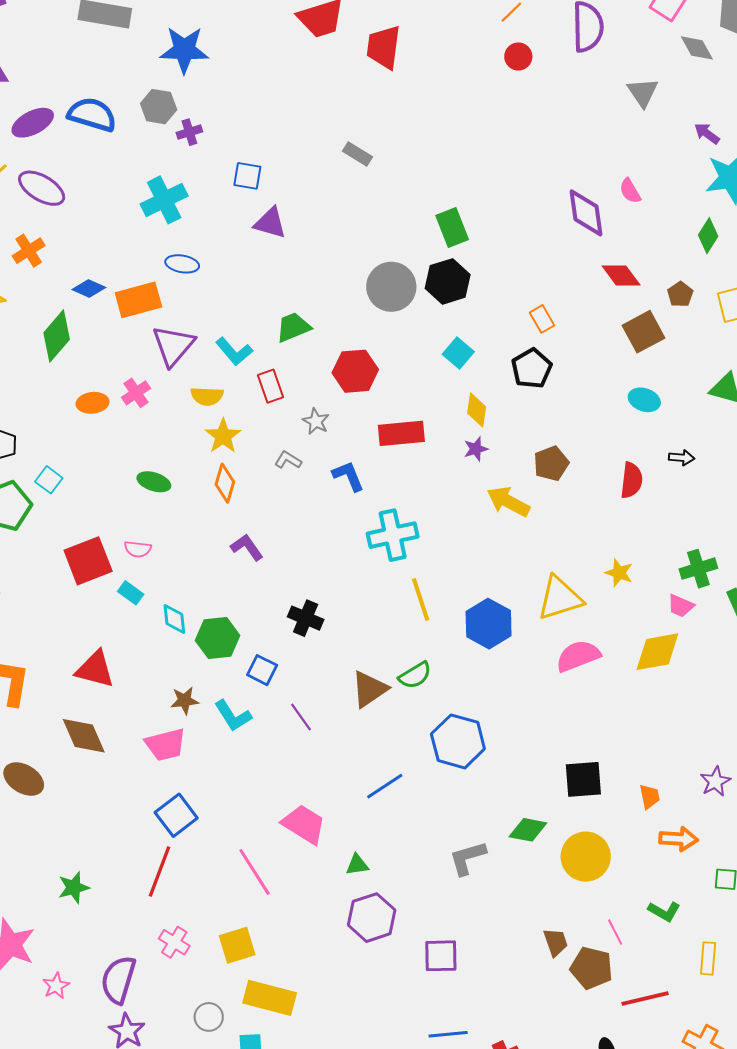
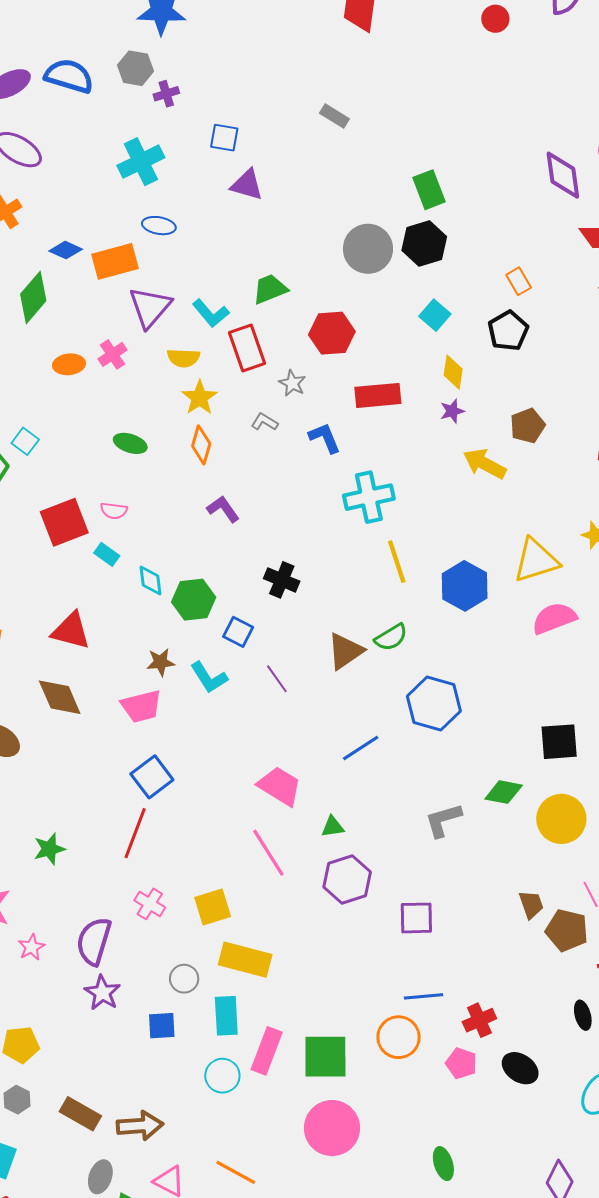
red rectangle: (270, 386) -> (247, 348), size x1.4
pink line: (255, 872) -> (268, 853), moved

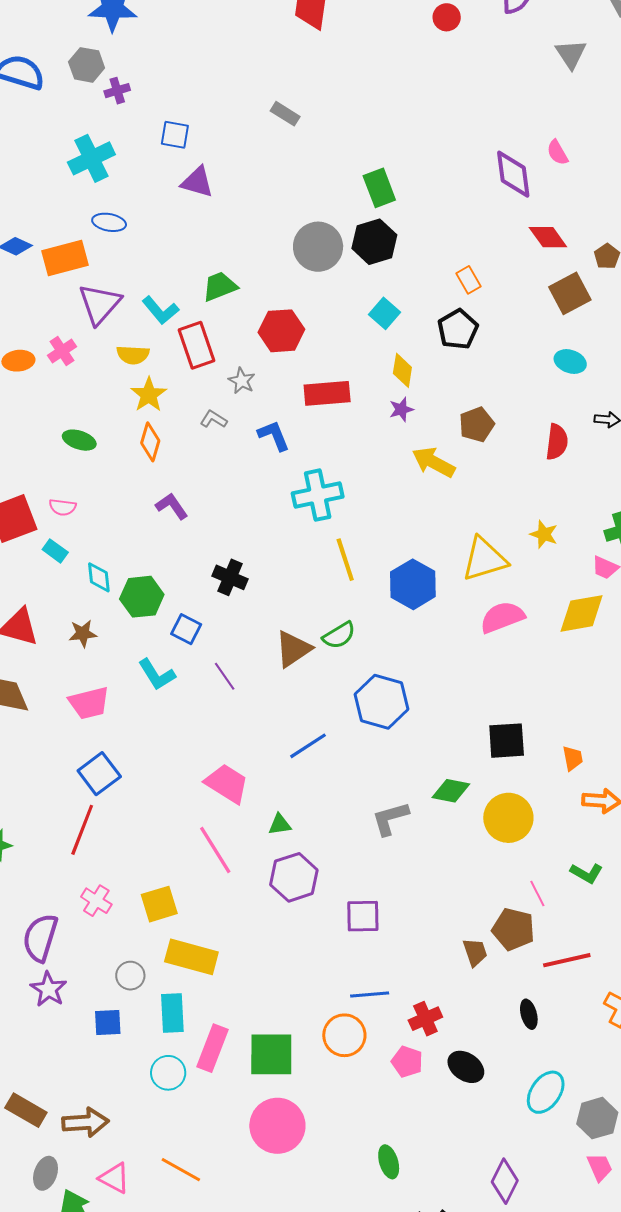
brown star: (161, 662) -> (83, 634), moved
brown trapezoid: (531, 905) -> (475, 952), moved

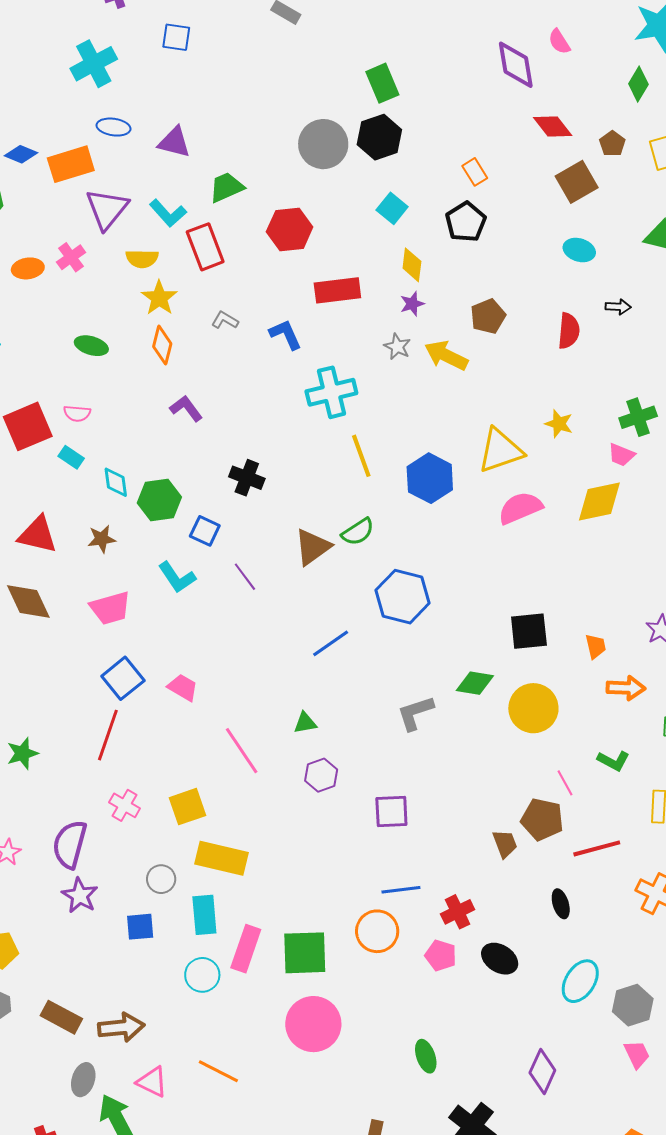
purple triangle: (197, 182) -> (174, 142), moved
gray star: (242, 381) -> (397, 347), moved
pink trapezoid: (227, 784) -> (183, 687), moved, size x0.7
purple hexagon: (294, 877) -> (321, 775), size x0.7

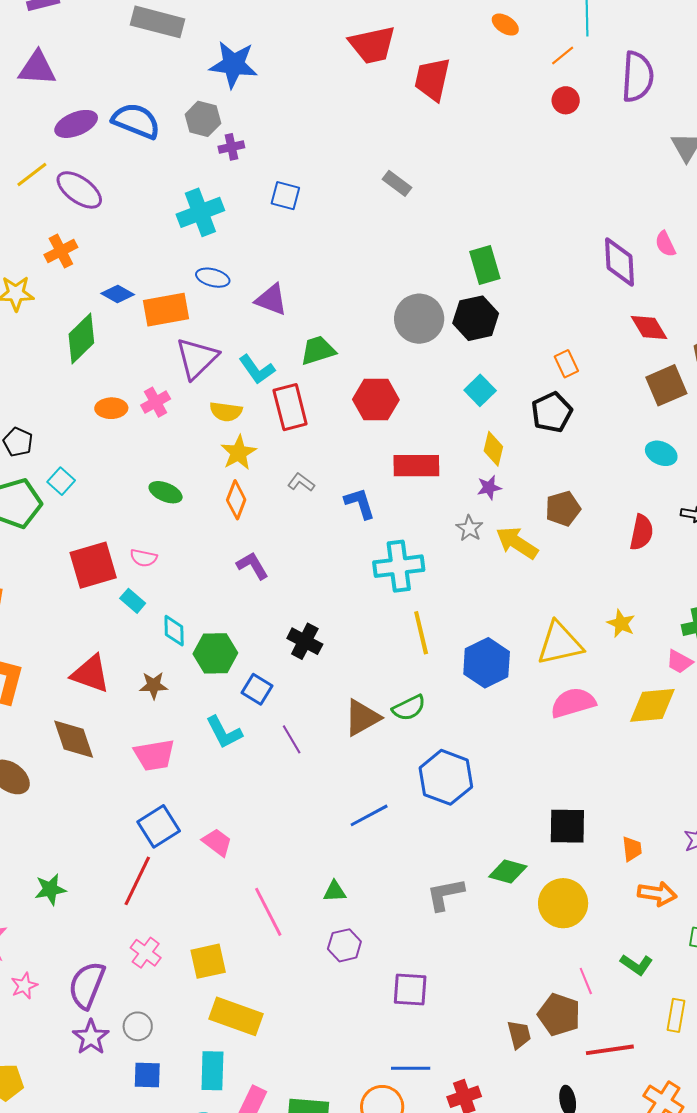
gray circle: (161, 879) -> (138, 1026), moved

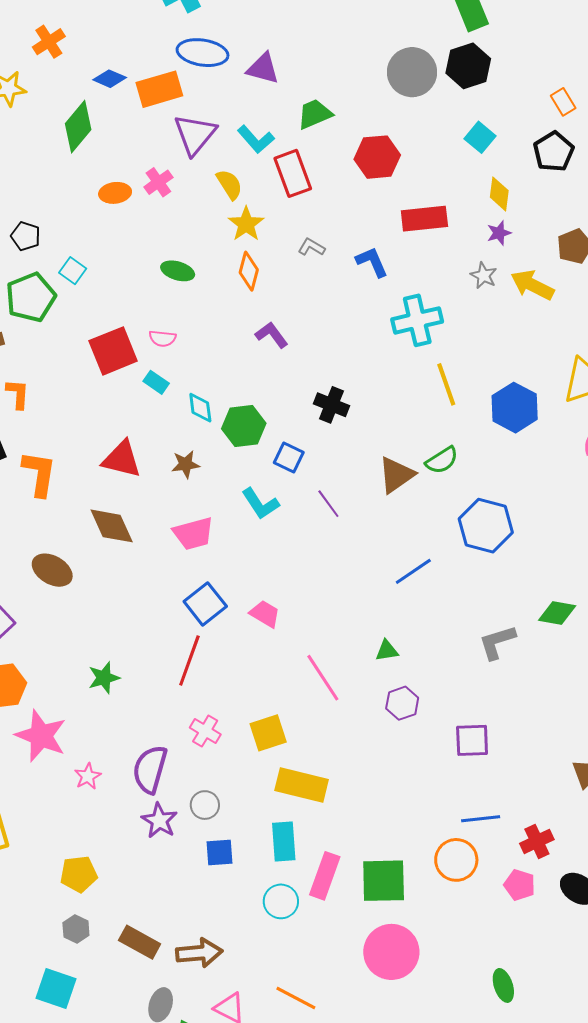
blue ellipse: (213, 278) -> (203, 53), size x1.5
yellow semicircle: (226, 412) -> (229, 184), turned -124

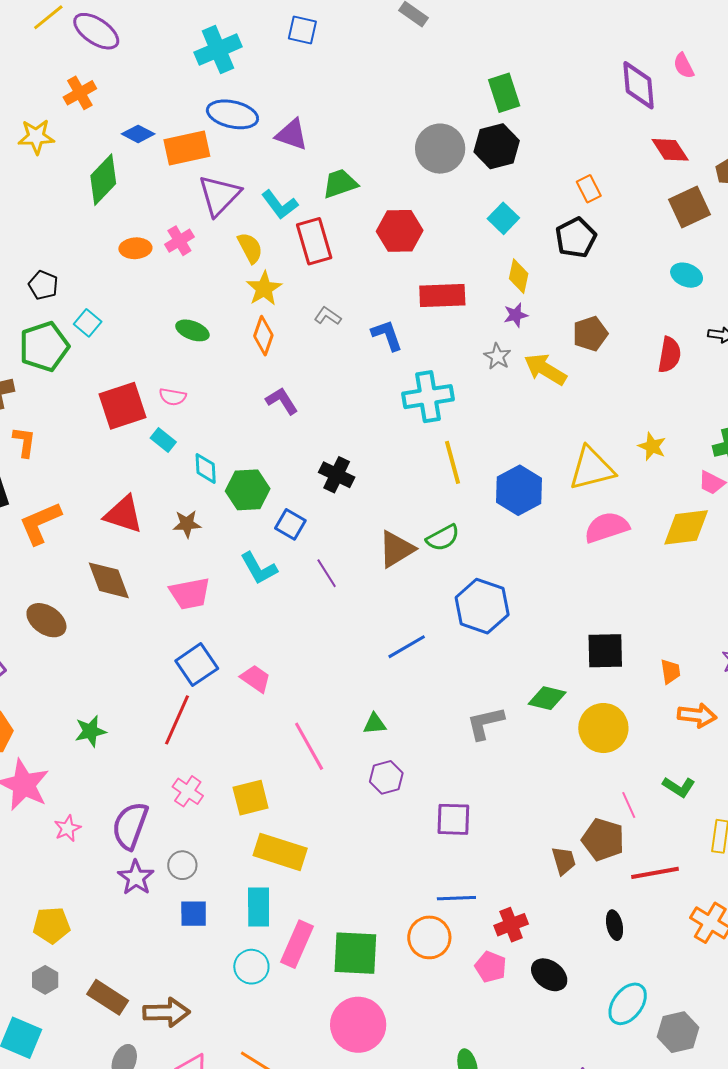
orange L-shape: (39, 474) -> (40, 523), turned -126

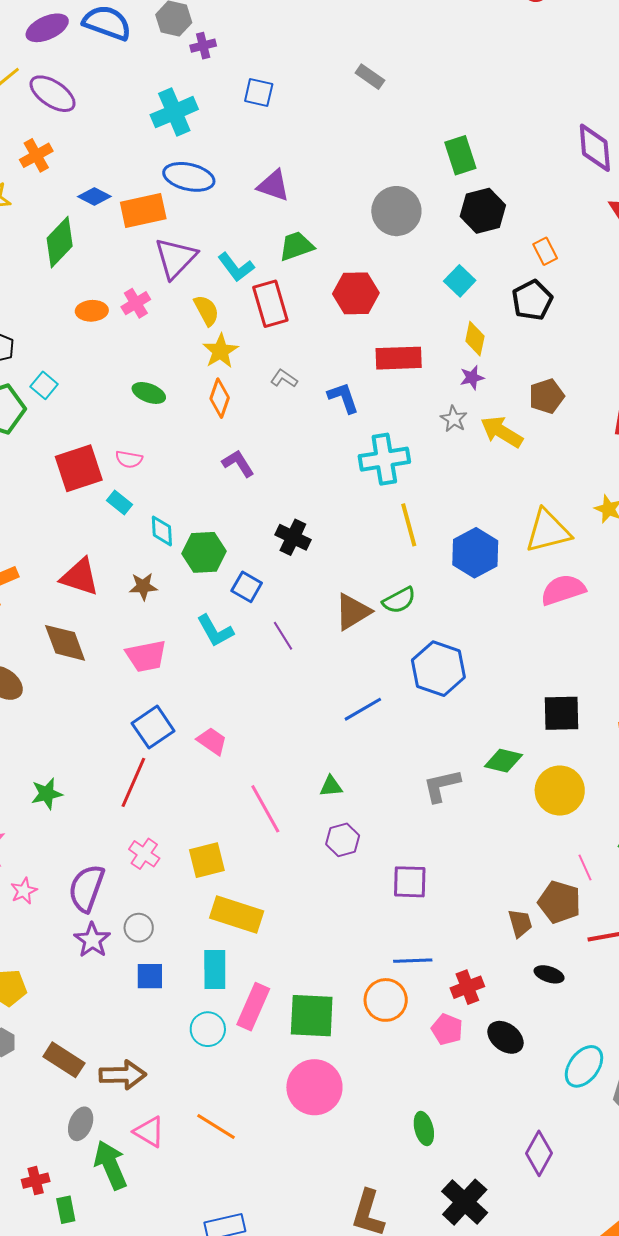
purple triangle: (292, 134) -> (273, 185), moved
black hexagon: (497, 146) -> (483, 211), moved
black ellipse: (615, 925) -> (549, 974), moved, turned -60

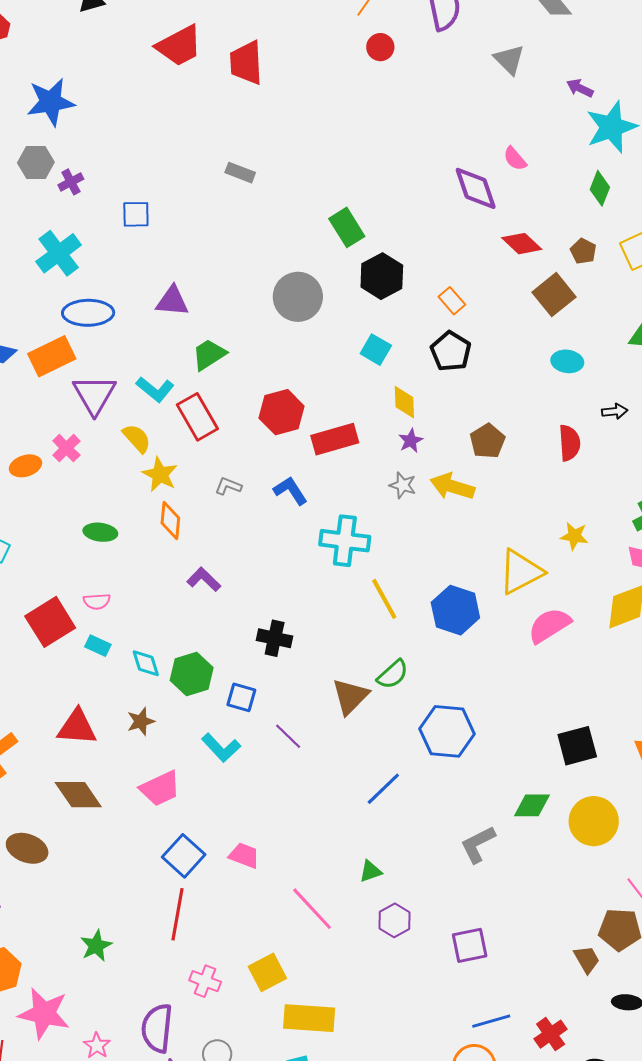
red hexagon: (356, 293) -> (282, 412), moved
cyan cross: (384, 459) -> (345, 541), turned 30

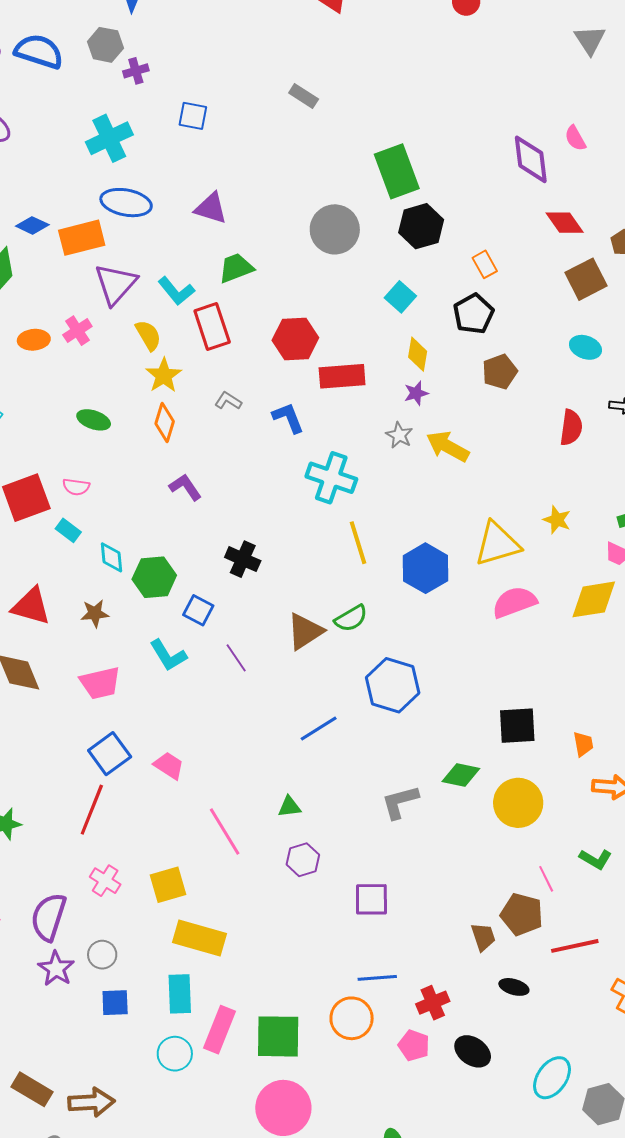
green rectangle: (347, 227) -> (397, 171), size x1.4
brown pentagon: (487, 441) -> (500, 372), moved

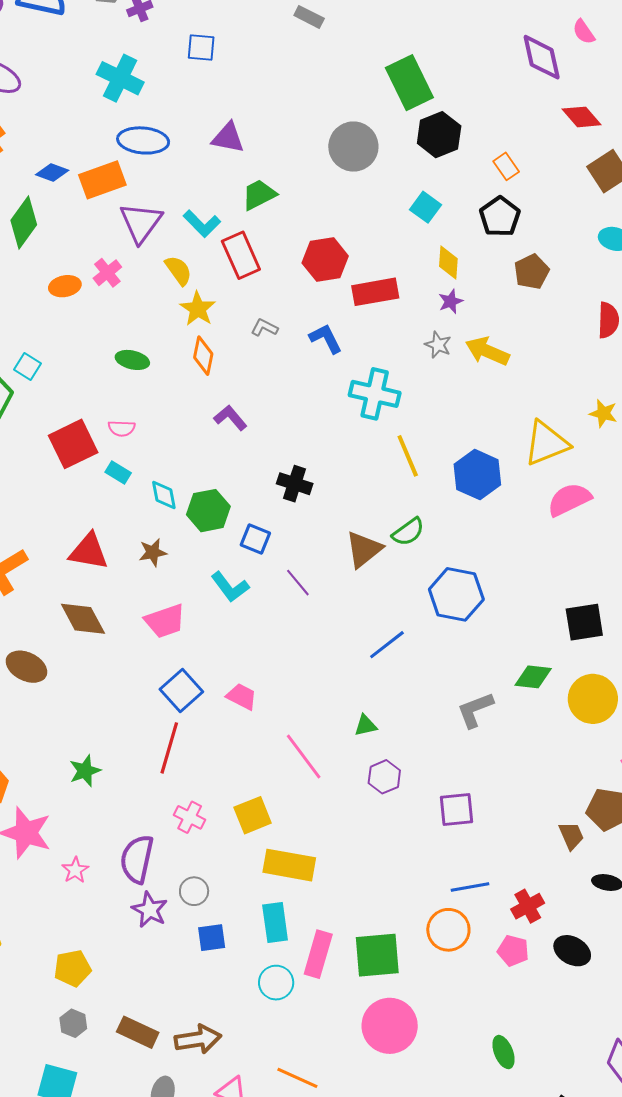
cyan cross: (109, 138) -> (120, 78), turned -33

